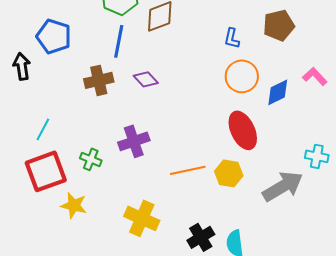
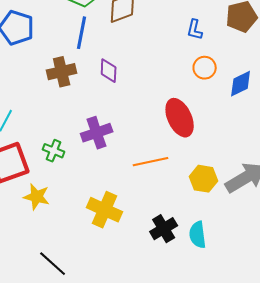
orange circle: (242, 76) -> (205, 68), size x0.7
purple diamond: (146, 79) -> (109, 71), turned 45
red ellipse: (243, 130) -> (180, 118), moved
yellow hexagon: (229, 173) -> (204, 179), moved

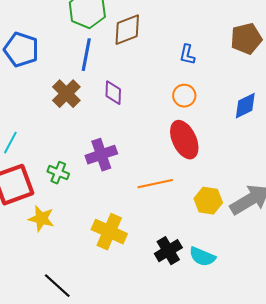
blue L-shape: (195, 30) -> (187, 55), moved
orange circle: (205, 68) -> (184, 96), moved
brown cross: (62, 72) -> (66, 94), turned -32
cyan semicircle: (198, 235) -> (202, 257), turned -60

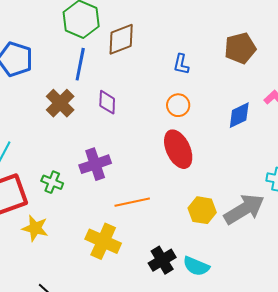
orange line: (155, 184) -> (132, 202), moved

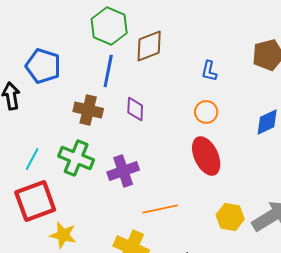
brown cross: (60, 103) -> (88, 110), turned -32
green cross: (52, 182) -> (76, 158), moved, size x1.6

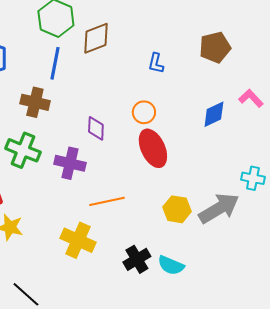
purple diamond: (135, 109) -> (96, 128), moved
orange circle: (206, 112) -> (144, 112), moved
purple cross: (123, 171) -> (70, 163), turned 32

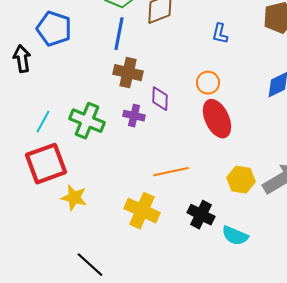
brown cross: (35, 102) -> (128, 73), moved
purple cross: (70, 163) -> (134, 116), moved, size x0.7
black cross: (137, 259) -> (201, 215), moved, turned -32

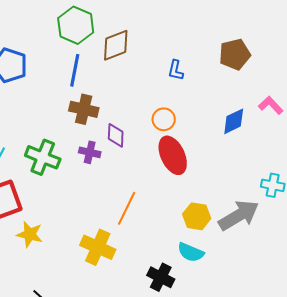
orange line: (171, 172) -> (127, 208), turned -52
black cross: (201, 215) -> (161, 277), moved
cyan semicircle: (235, 236) -> (191, 252), moved

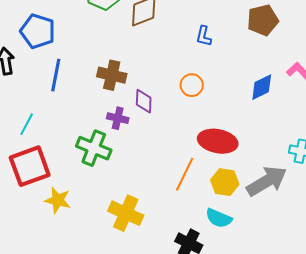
blue line: (75, 70) -> (56, 75), moved
red ellipse: (173, 155) -> (218, 141), moved, turned -54
green cross: (43, 157) -> (94, 148), moved
orange line: (127, 208) -> (185, 174), moved

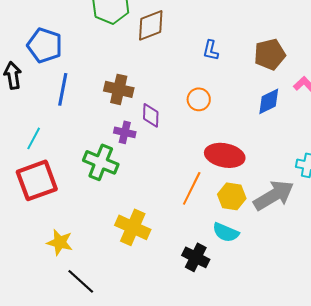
brown pentagon: (263, 20) -> (270, 54), moved
yellow star: (58, 200) -> (60, 242), moved

